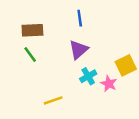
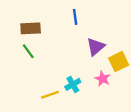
purple triangle: (78, 50) -> (96, 47), moved
cyan cross: (88, 76) -> (73, 84), moved

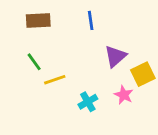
brown rectangle: (31, 28) -> (38, 20), moved
yellow line: (50, 95) -> (55, 80), moved

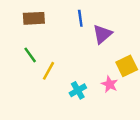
purple triangle: (115, 56) -> (102, 34), moved
yellow line: (55, 80) -> (49, 71), turned -42

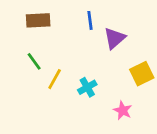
pink star: (110, 84) -> (123, 110), moved
cyan cross: (78, 90) -> (87, 87), moved

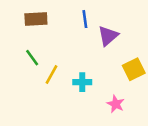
cyan cross: (87, 87) -> (82, 82), turned 30

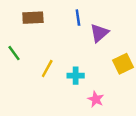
green line: (32, 58) -> (14, 53), moved
pink star: (116, 104) -> (96, 99), moved

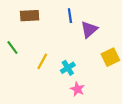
cyan cross: (76, 76) -> (68, 68), turned -32
pink star: (96, 99) -> (77, 89), moved

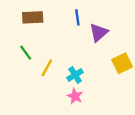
green line: (12, 48) -> (26, 53), moved
pink star: (77, 89) -> (75, 96), moved

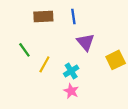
brown rectangle: (33, 17) -> (43, 17), moved
purple triangle: (99, 33) -> (86, 42), moved, turned -30

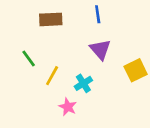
blue line: (73, 17) -> (98, 14), moved
pink star: (71, 91) -> (68, 107), moved

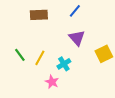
blue line: (98, 14) -> (75, 11), turned 48
green line: (29, 59) -> (20, 55), moved

